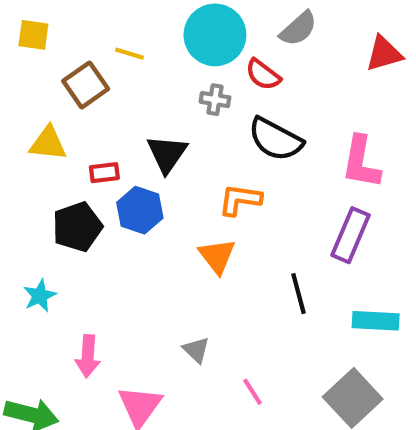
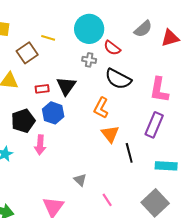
gray semicircle: (298, 29) -> (143, 29), moved
red rectangle: (104, 173) -> (42, 89), moved
orange L-shape: (240, 200) -> (101, 108), turned -70
orange triangle: (217, 256) -> (110, 134), moved
pink arrow: (88, 356) -> (40, 145), moved

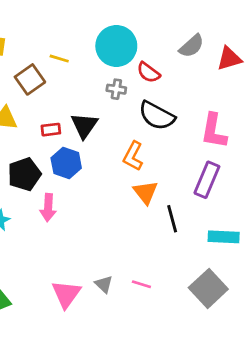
gray triangle: (80, 180) -> (104, 284), moved
pink line: (107, 200) -> (141, 284), turned -40

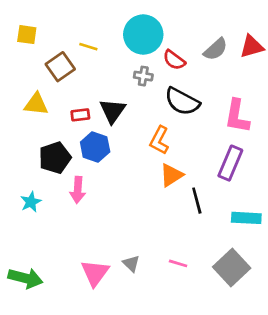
gray semicircle: (192, 46) -> (216, 49), moved
orange triangle: (146, 192) -> (171, 175), turned 35
pink line: (141, 284) -> (178, 263), moved

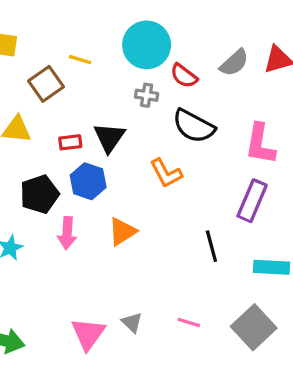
orange L-shape: (159, 140) -> (166, 173), turned -56
orange triangle: (171, 175) -> (122, 232), moved

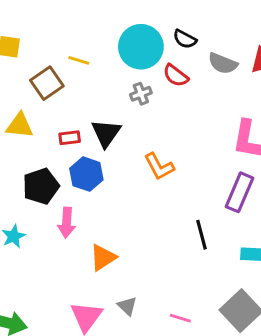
gray semicircle: (234, 63) -> (223, 63), turned 64
gray cross: (147, 95) -> (141, 94), turned -30
black semicircle: (194, 126) -> (185, 39), moved, size x0.6
orange triangle: (122, 232) -> (103, 257), moved
pink line: (189, 322) -> (180, 318), moved

